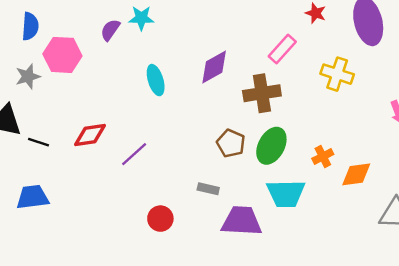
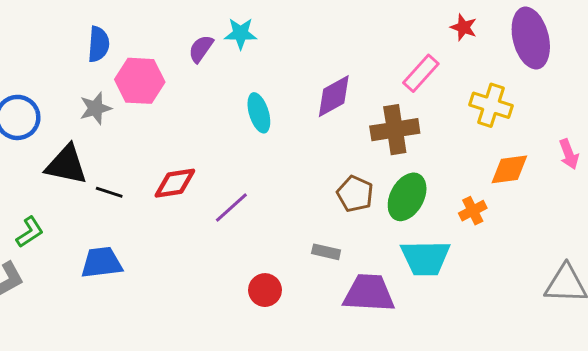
orange diamond: (356, 174) -> (509, 169), moved

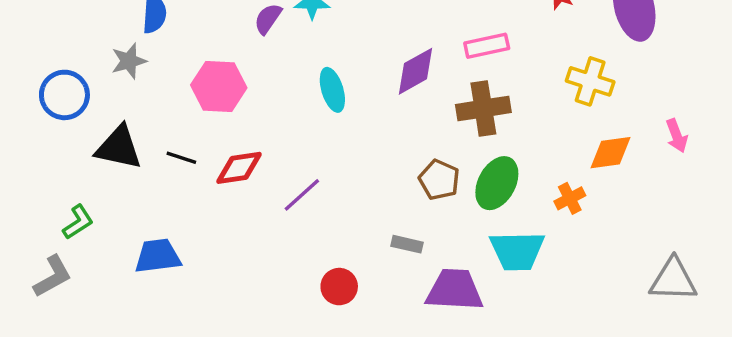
pink rectangle: (421, 73) -> (487, 46), moved, turned 36
pink hexagon: (140, 81) -> (219, 86), moved
gray star: (95, 108) -> (129, 61), moved
black line: (109, 192) -> (181, 158), moved

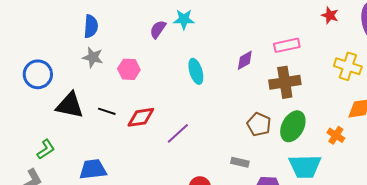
gray star: (129, 61) -> (93, 57), moved, turned 30
purple diamond: (415, 71) -> (245, 60), size x0.7
pink hexagon: (219, 86) -> (129, 69), size x0.7
orange cross: (570, 198) -> (336, 135), turned -30

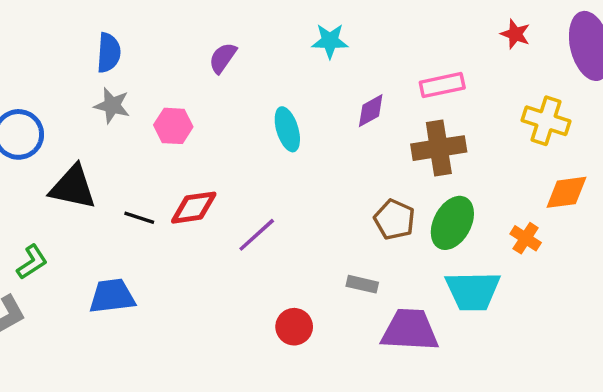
cyan star: (184, 19) -> (330, 41), moved
black line: (107, 111) -> (139, 218), moved

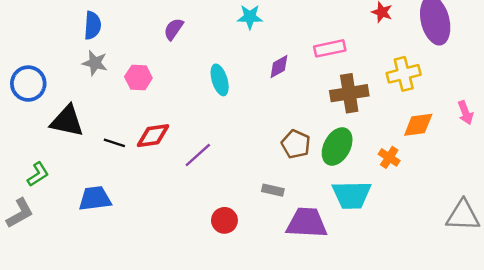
yellow cross: (546, 121) -> (404, 74), turned -32
brown cross: (439, 148) -> (349, 93), moved

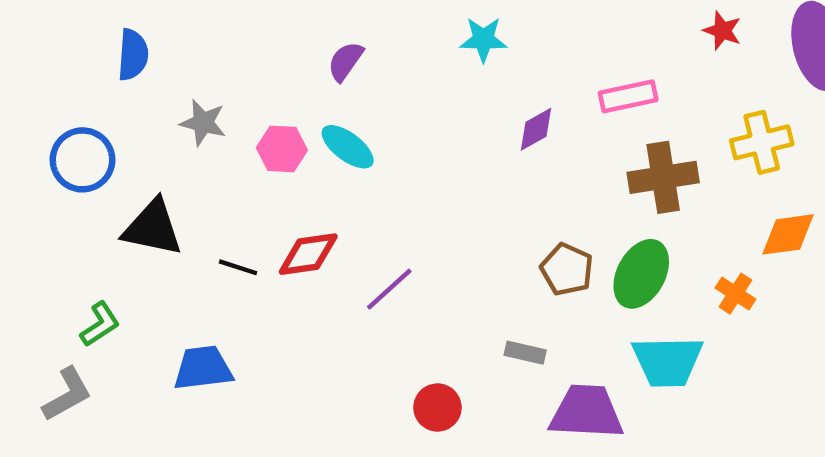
blue semicircle: (92, 25) -> (133, 55), moved
cyan ellipse: (220, 80) -> (348, 147), moved, turned -36

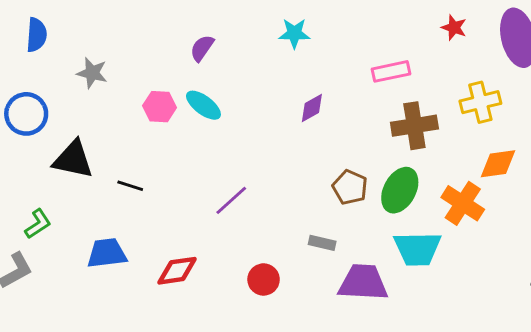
blue semicircle: (133, 55) -> (36, 35), moved
gray star: (203, 123) -> (92, 73), moved
purple diamond: (536, 129) -> (312, 108), moved
red diamond: (308, 254) -> (177, 271), moved
orange cross: (735, 294) -> (463, 203), size x1.6

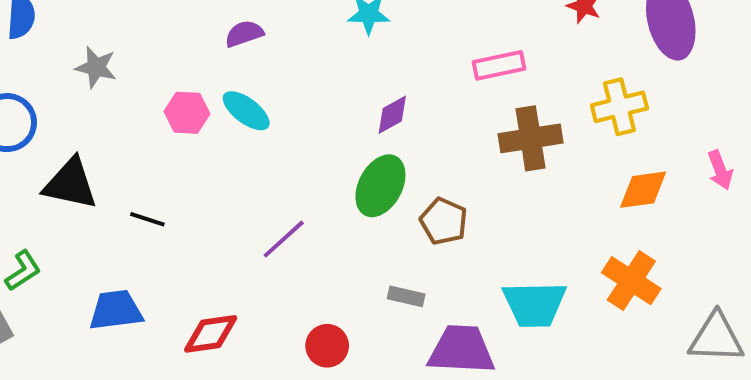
purple semicircle: (202, 48) -> (244, 34), turned 36
green ellipse: (400, 190) -> (380, 186), moved
orange cross: (463, 203) -> (631, 281), moved

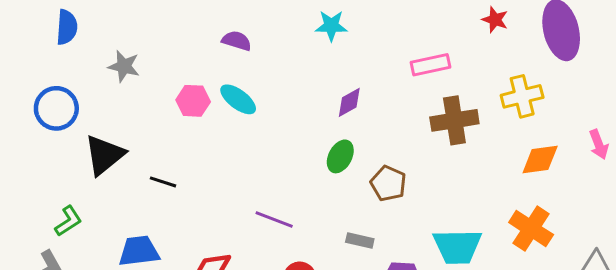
purple semicircle: (244, 34) -> (237, 41), turned 36
black triangle: (70, 184) -> (104, 155), turned -51
green ellipse: (380, 186) -> (340, 156), size x0.7
purple line: (284, 239) -> (274, 220), moved, turned 63

